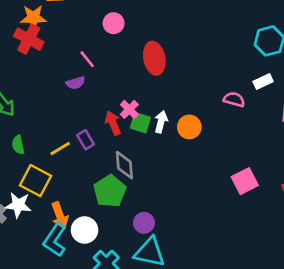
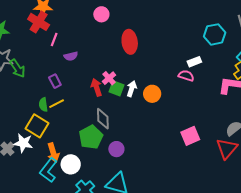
pink line: (87, 59) -> (54, 40), moved, turned 56
white rectangle: (263, 81) -> (194, 62), moved
purple rectangle: (86, 140) -> (55, 81), moved
green semicircle: (18, 145) -> (43, 105), moved
purple circle: (144, 223) -> (116, 149), moved

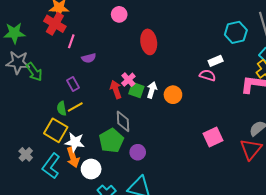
white star: (23, 143) -> (75, 142), moved
cyan L-shape: (49, 170) -> (51, 166), moved

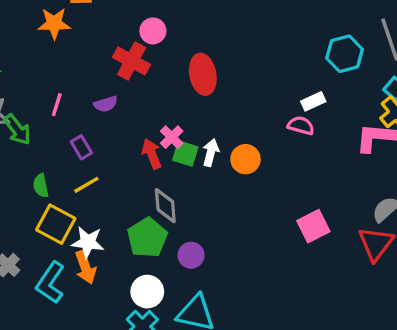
red cross: (55, 24) -> (132, 61), moved
pink line: (71, 41) -> (57, 105), moved
green semicircle: (62, 108) -> (41, 186), moved
white circle: (91, 169) -> (147, 292), moved

